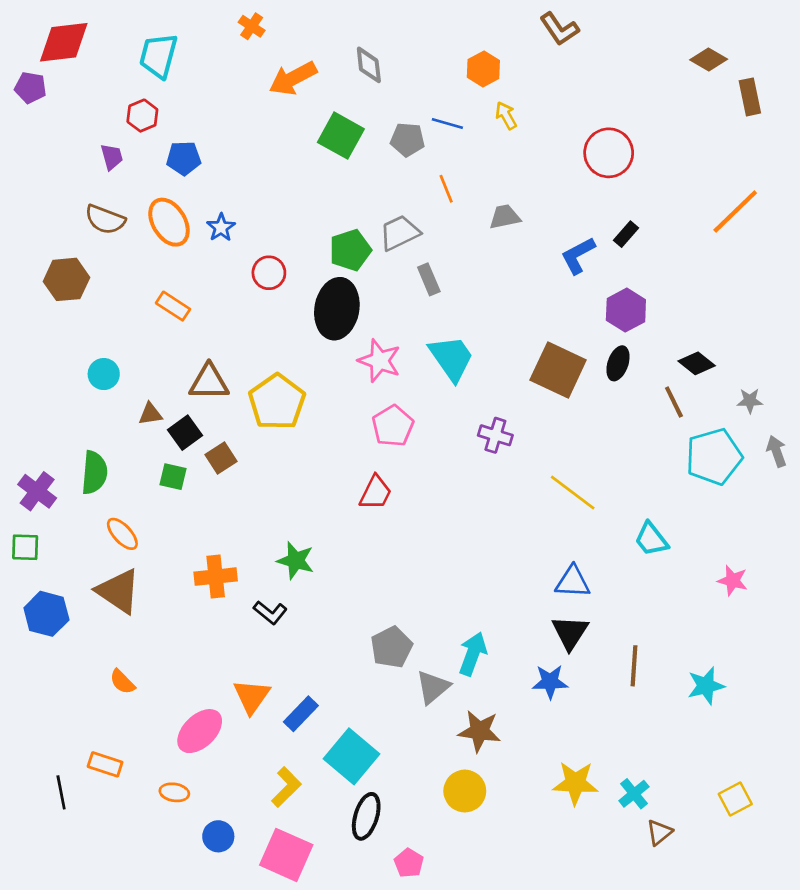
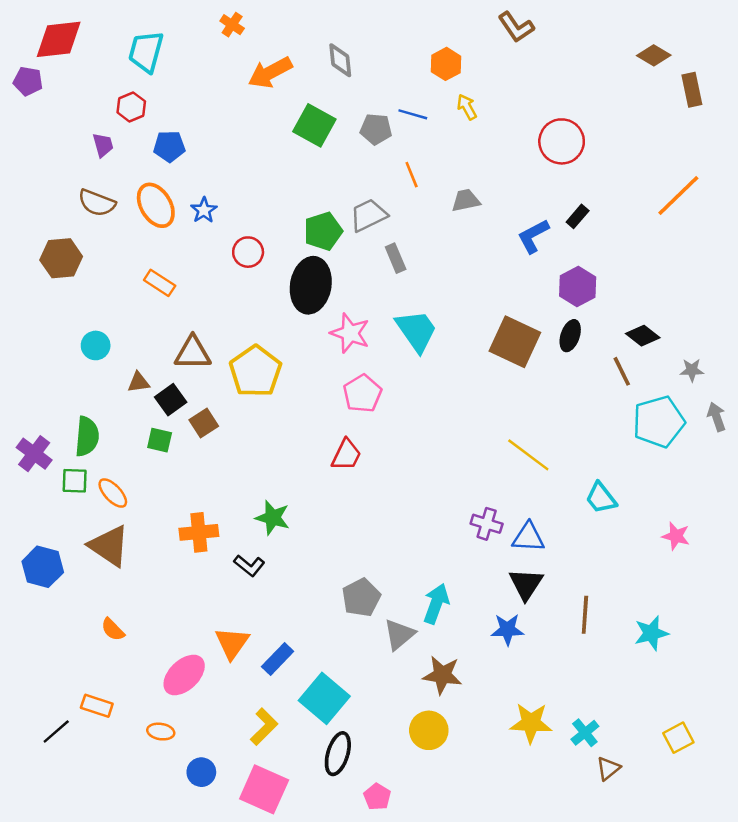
purple cross: (495, 435) -> (487, 524), moved
green square: (25, 547) -> (75, 481), moved
black line: (61, 792) -> (56, 732), turned 60

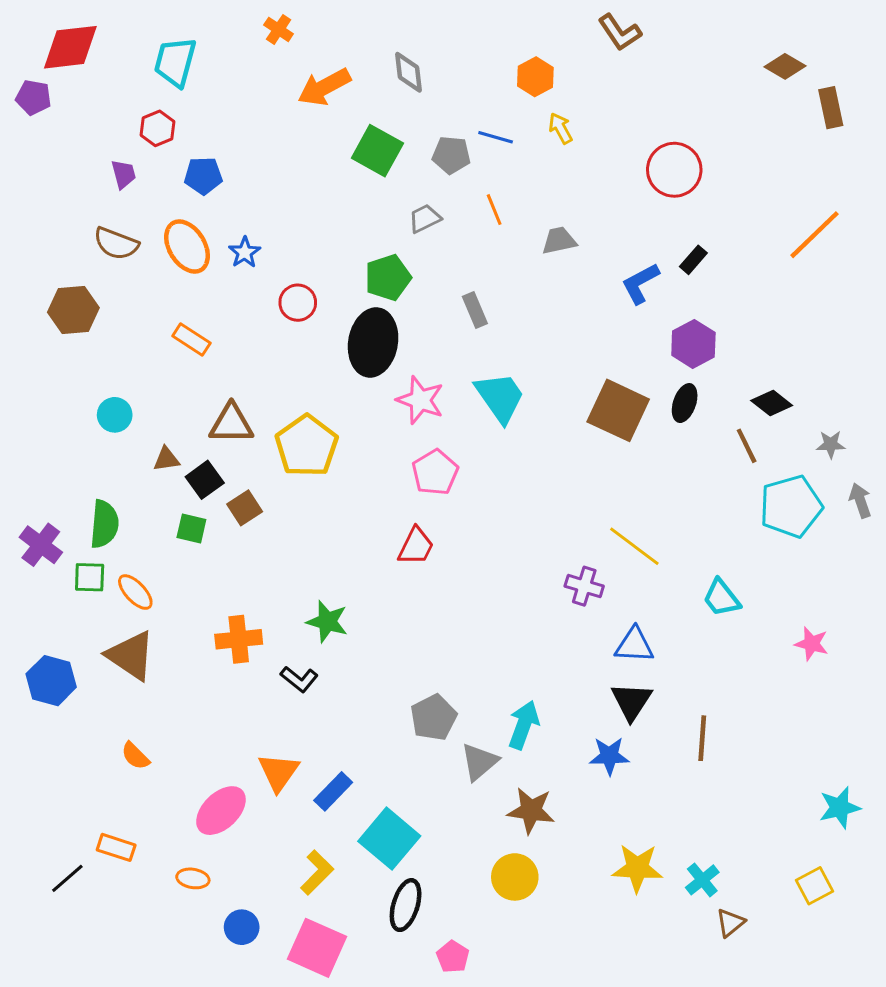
gray trapezoid: (369, 215) -> (425, 218), moved, size x0.7
purple cross: (487, 524) -> (584, 586), moved
cyan star: (651, 633) -> (840, 808), moved

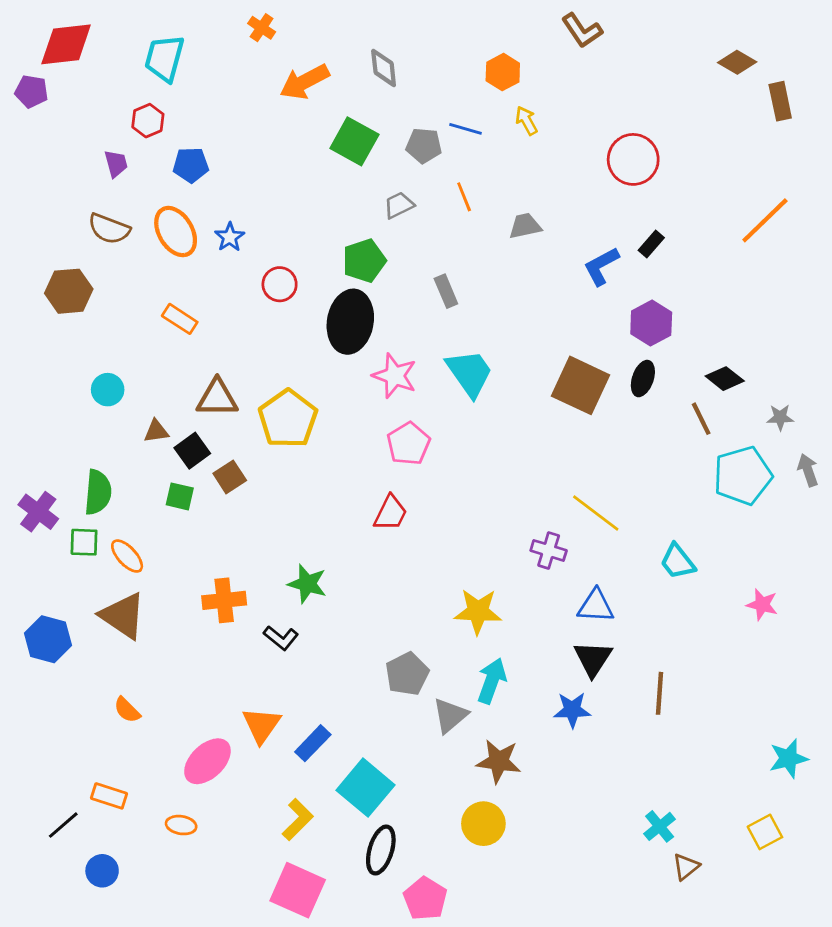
yellow star: (637, 868) -> (478, 611), moved
blue circle: (242, 927) -> (102, 871), moved
pink pentagon: (453, 957) -> (425, 899), size x1.4

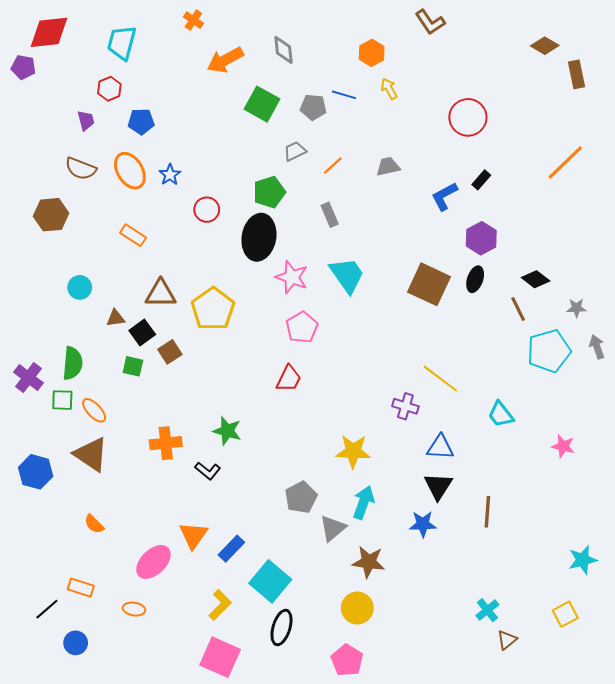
orange line: (464, 197) -> (333, 166), moved, turned 70
pink pentagon: (425, 899) -> (347, 660), moved

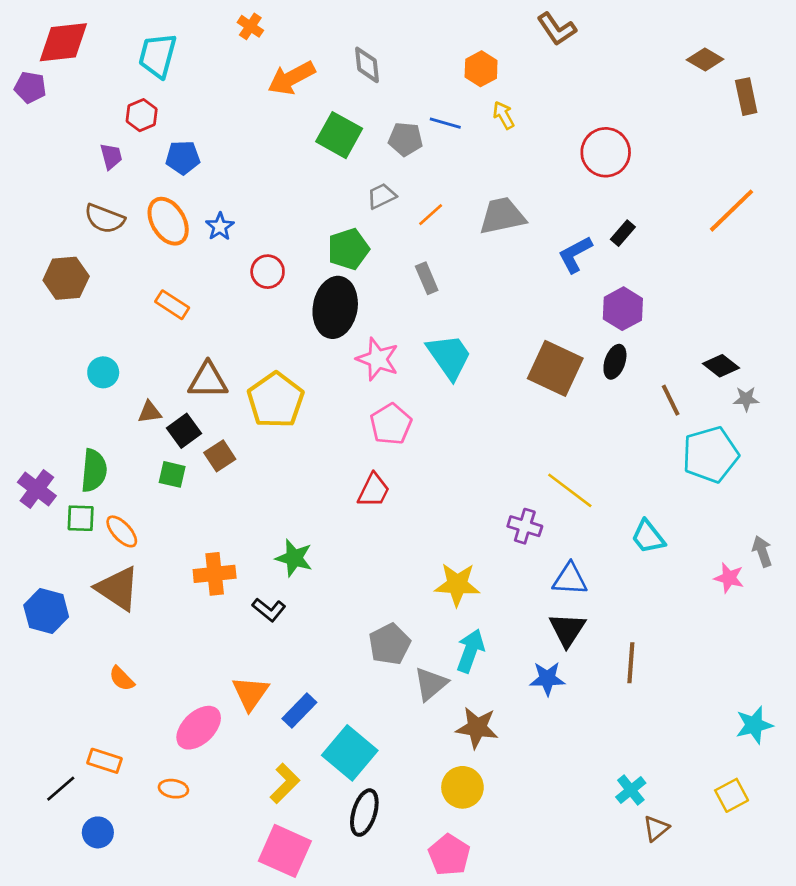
gray trapezoid: (388, 167) -> (502, 216), size x1.5
black diamond: (536, 279) -> (721, 366), moved
gray arrow: (597, 347) -> (762, 551), moved

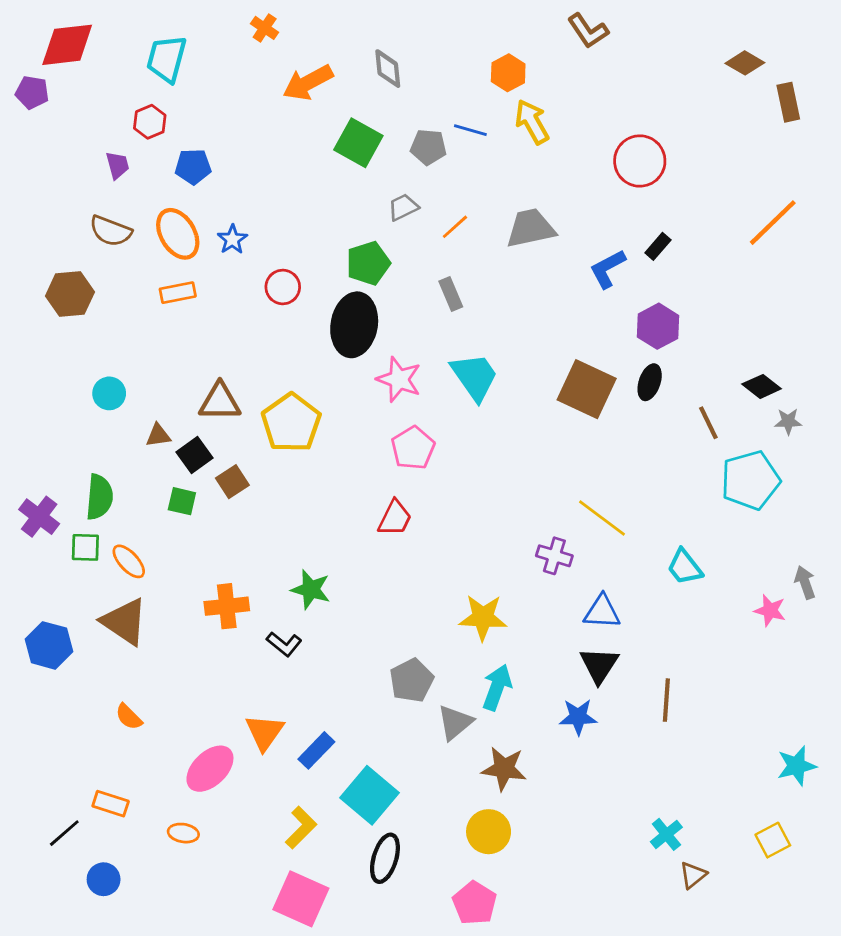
yellow arrow: (504, 115) -> (532, 122), size x1.5
orange rectangle: (172, 305) -> (178, 293), moved, turned -44

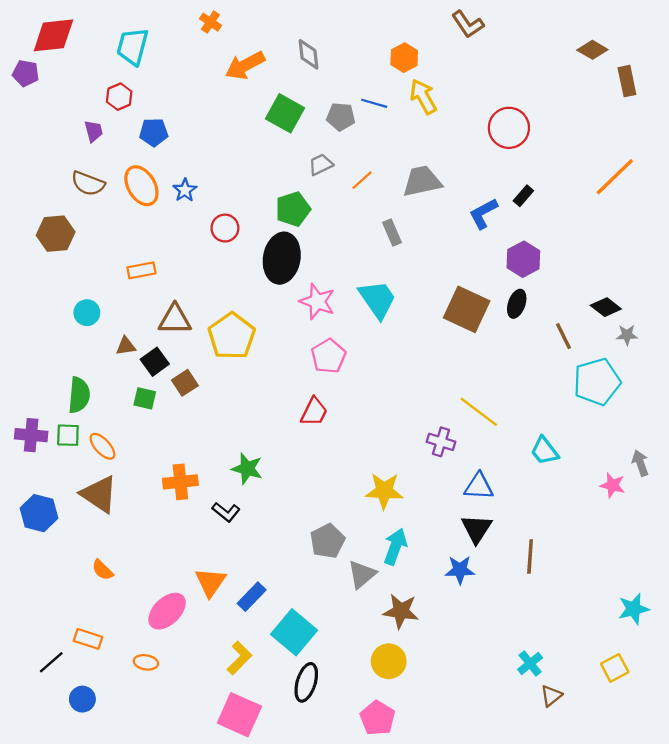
orange rectangle: (178, 293) -> (141, 270), moved
gray rectangle: (451, 294) -> (392, 232), moved
purple cross: (39, 517) -> (31, 435), moved, turned -32

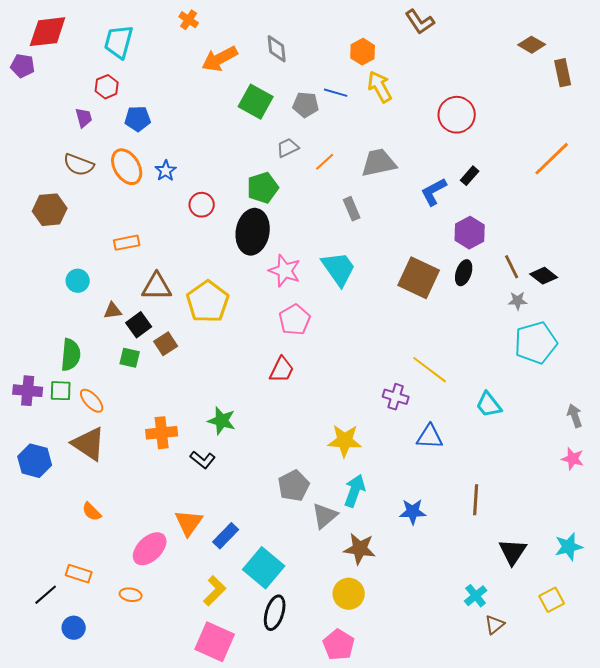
gray star: (627, 335) -> (518, 301), moved
brown line: (563, 336) -> (512, 267), moved
pink star: (612, 485) -> (573, 459), moved
black triangle: (477, 529) -> (513, 552), moved

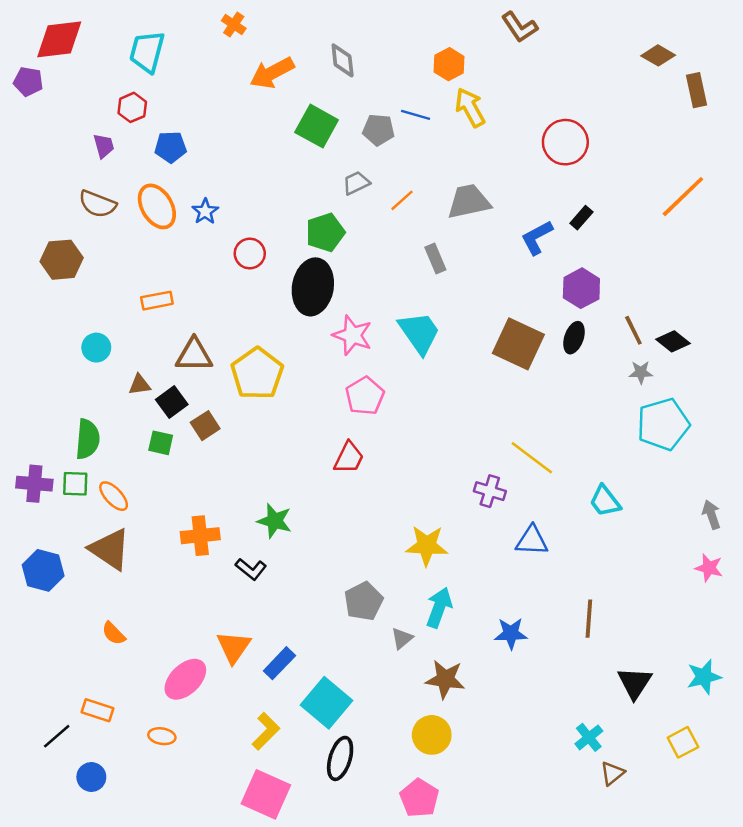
gray triangle: (325, 516) -> (402, 638), size x0.7

